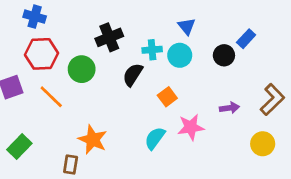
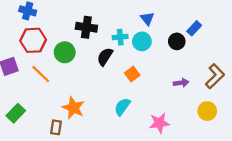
black cross: (109, 37) -> (86, 27), turned 30
pink star: (191, 127) -> (159, 123), moved

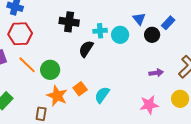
blue triangle: (147, 19) -> (139, 19), moved
green circle: (65, 52) -> (50, 70), moved
orange square: (132, 74) -> (80, 89), moved
pink star: (159, 123) -> (149, 105), moved

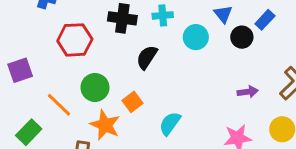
cyan cross: (100, 31) -> (163, 15), moved
red hexagon: (20, 34) -> (75, 40), moved
orange line: (27, 65) -> (59, 105), moved
orange square: (80, 89) -> (132, 102), moved

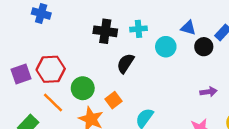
blue triangle: (223, 14) -> (188, 28), turned -35
red hexagon: (75, 40) -> (51, 69), moved

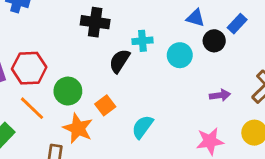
cyan cross: (138, 29) -> (142, 41), moved
cyan circle: (166, 47) -> (180, 55), moved

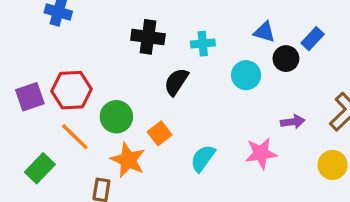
cyan cross: (142, 41) -> (203, 44), moved
pink star: (210, 141) -> (261, 153), moved

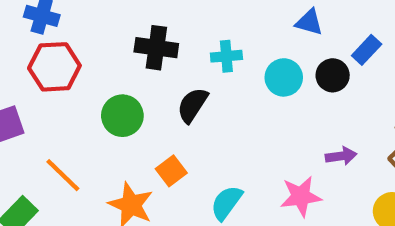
blue triangle: (264, 32) -> (309, 22), moved
cyan circle: (246, 75) -> (284, 77), moved
red hexagon: (71, 90) -> (54, 67), moved
green circle: (116, 117) -> (122, 116), moved

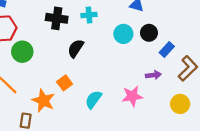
blue rectangle: (367, 50) -> (167, 49), moved
cyan cross: (226, 56) -> (89, 15), moved
green circle: (122, 116) -> (22, 52), moved

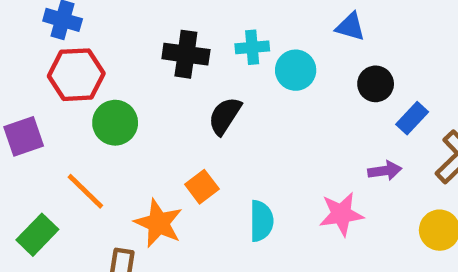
cyan circle: (123, 34) -> (296, 70), moved
cyan semicircle: (93, 99) -> (261, 221), turned 144

